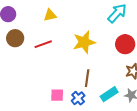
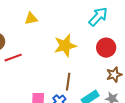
red line: (43, 44) -> (13, 58), moved

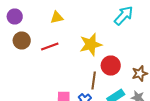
red circle: (106, 48) -> (111, 66), moved
red line: (13, 58) -> (50, 46), moved

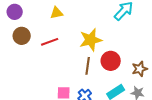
brown line: (94, 80) -> (88, 66), moved

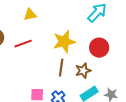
red circle: (111, 61) -> (99, 48), moved
brown star: (140, 69) -> (83, 71), moved

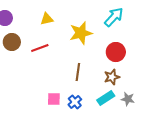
yellow star: (64, 42) -> (81, 33), moved
brown star: (83, 71) -> (112, 77), moved

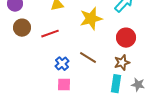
brown line: (78, 72) -> (88, 58), turned -66
cyan rectangle: (106, 98) -> (116, 84), turned -48
blue cross: (75, 102) -> (62, 64), moved

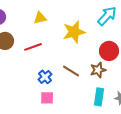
brown star: (122, 63) -> (98, 70), moved

